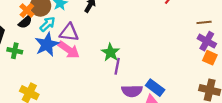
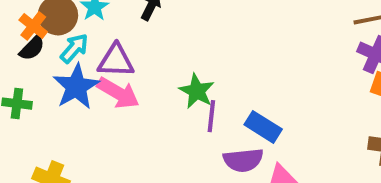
blue rectangle: (155, 88) -> (263, 127), moved

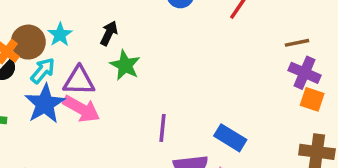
green star: (197, 91) -> (125, 65), moved
blue rectangle: (263, 127) -> (230, 138), moved

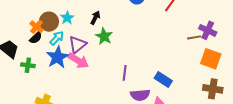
brown line: (297, 43) -> (194, 37), moved
purple cross: (304, 73) -> (208, 30), moved
purple triangle: (79, 81) -> (77, 45), turned -42
orange square: (312, 99) -> (211, 59), size x1.5

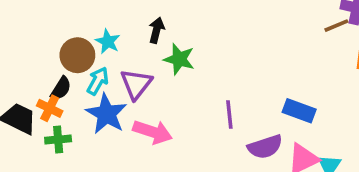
orange cross: (37, 27) -> (50, 108), moved
pink arrow: (78, 61) -> (153, 132), moved

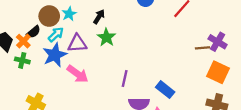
purple triangle: (136, 84) -> (77, 43), turned 30

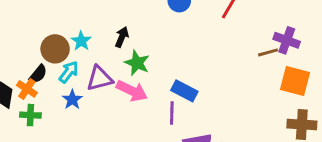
blue star: (55, 55) -> (72, 99), size x0.6
pink arrow: (78, 74) -> (132, 91), moved
blue rectangle: (165, 90) -> (184, 91), moved

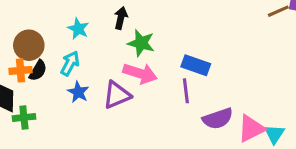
brown circle: (55, 49) -> (29, 45), moved
purple triangle: (100, 78) -> (117, 95), moved
orange cross: (27, 89) -> (20, 70), moved, turned -30
green cross: (30, 115) -> (24, 117), moved

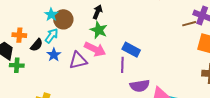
black arrow: (121, 18) -> (97, 12), moved
cyan star: (78, 29) -> (51, 15), moved
brown circle: (29, 45) -> (63, 19), moved
black semicircle: (38, 71) -> (37, 45), moved

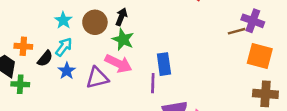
brown circle: (63, 19) -> (95, 22), moved
blue rectangle: (131, 50) -> (164, 64), turned 54

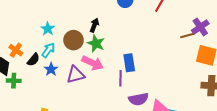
purple cross: (253, 21) -> (200, 27), turned 36
brown circle: (95, 22) -> (73, 40), moved
orange cross: (23, 46) -> (16, 50), turned 32

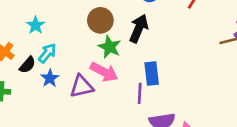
black arrow: (94, 25) -> (139, 28), moved, size x1.5
cyan star: (48, 29) -> (36, 25), moved
brown circle: (73, 40) -> (100, 20), moved

